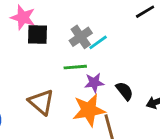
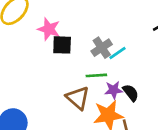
black semicircle: (125, 91) -> (131, 93), moved
brown triangle: (41, 102) -> (78, 98), moved

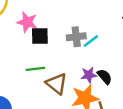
gray cross: (102, 48) -> (76, 37), turned 30
green line: (96, 75) -> (35, 69), moved

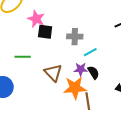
cyan line: (91, 41) -> (90, 52), moved
green line: (35, 69) -> (23, 57), moved

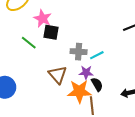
gray cross: (75, 37) -> (79, 52), moved
green line: (23, 57) -> (29, 43), moved, turned 35
black semicircle: (93, 72) -> (97, 84), moved

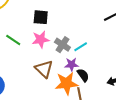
pink star: (43, 18) -> (41, 39), moved, turned -30
black square: (51, 32) -> (41, 17), moved
gray cross: (79, 52) -> (62, 45), turned 35

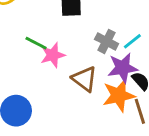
pink star: (41, 39) -> (53, 55), moved
purple star: (72, 64) -> (123, 68), size x1.5

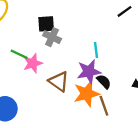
gray cross: (107, 41) -> (52, 37), moved
cyan line: (132, 41) -> (96, 50), turned -56

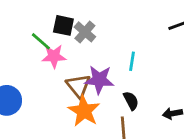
black square: (46, 24) -> (63, 25), moved
purple star: (89, 72) -> (99, 80), moved
orange star: (87, 94) -> (84, 111), moved, turned 30

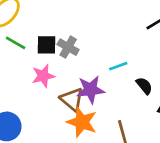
green line: (41, 41) -> (16, 43), moved
cyan line: (132, 61) -> (118, 66), turned 72
black semicircle: (131, 101) -> (144, 86), moved

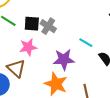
cyan line: (118, 66) -> (86, 43), turned 48
brown triangle: (72, 99) -> (16, 68), moved

